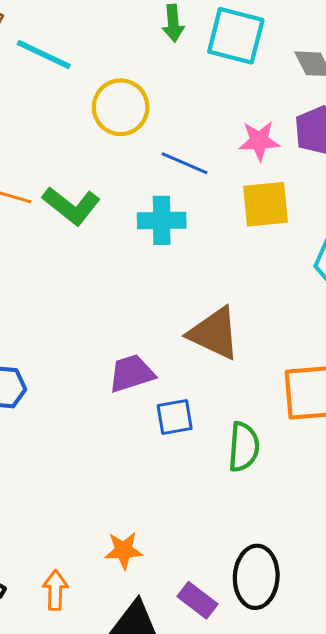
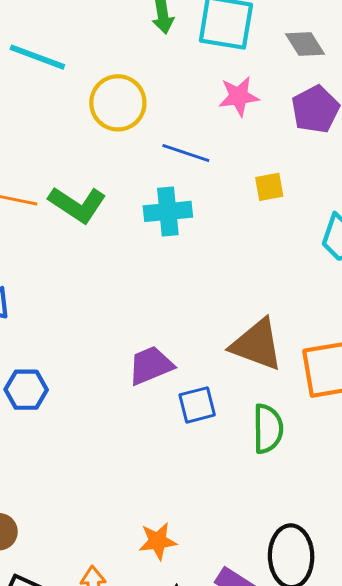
pink star: (259, 141) -> (239, 96), moved
yellow square: (265, 204) -> (269, 187), size x0.6
brown triangle: (214, 333) -> (257, 345), moved

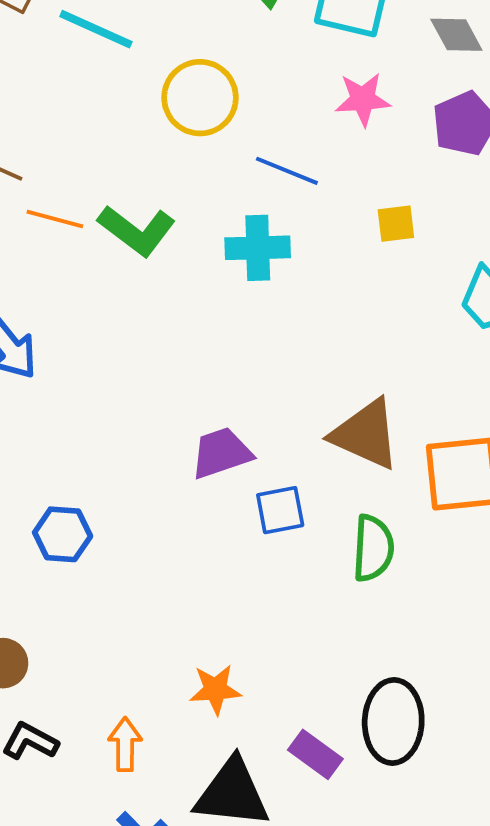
blue hexagon: (26, 390) -> (63, 534), moved

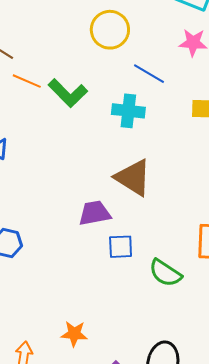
brown triangle: (366, 434) -> (133, 178), moved
green semicircle: (373, 548) -> (165, 273), turned 112

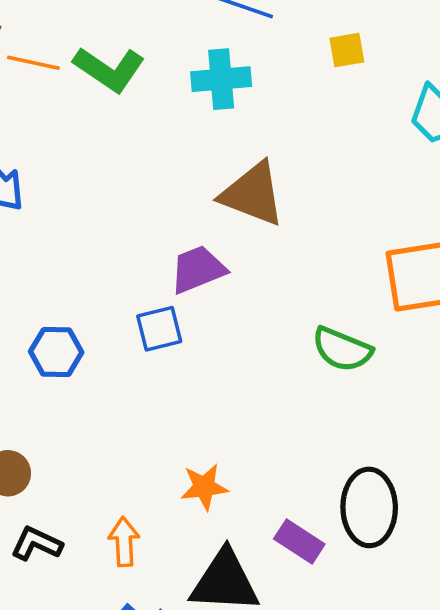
blue square: (121, 247) -> (159, 329), moved

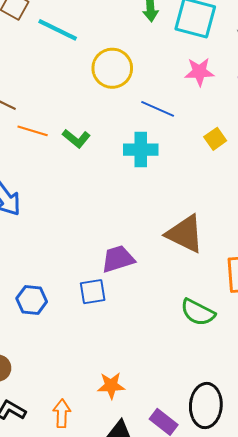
yellow square: (347, 50) -> (215, 139), turned -30
green L-shape: (109, 69) -> (76, 138), size x0.7
brown triangle: (253, 194) -> (185, 234), moved

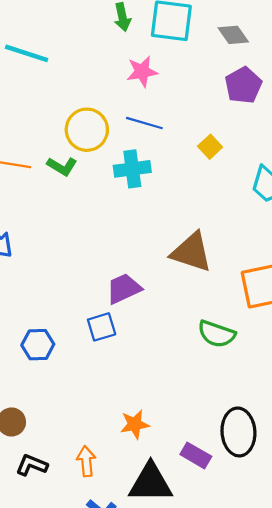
yellow circle: (112, 68) -> (87, 130), moved
pink star: (199, 72) -> (142, 72), moved

